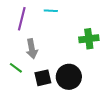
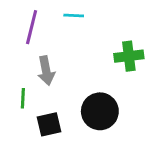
green line: (16, 68) -> (23, 98), turned 56
black square: (43, 78) -> (49, 124), moved

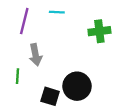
green cross: (129, 56) -> (99, 31), moved
black square: (49, 124) -> (50, 96), moved, turned 30

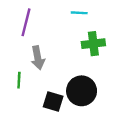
cyan line: (57, 12) -> (79, 13), moved
green cross: (99, 31) -> (93, 44), moved

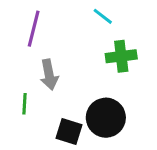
cyan line: (79, 13) -> (103, 16), turned 35

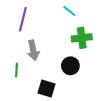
black circle: (106, 118) -> (70, 66), moved, size x0.7

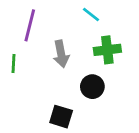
gray arrow: (33, 50) -> (61, 54), moved
green line: (17, 70) -> (13, 63), moved

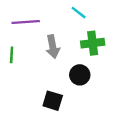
purple line: (30, 25) -> (26, 22), turned 72

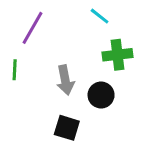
purple line: (26, 22) -> (32, 28), turned -56
gray arrow: (53, 47) -> (65, 80), moved

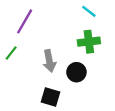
cyan line: (100, 16) -> (89, 11), moved
green line: (15, 70) -> (11, 53), turned 35

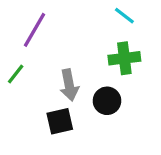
black square: (51, 97) -> (60, 121), moved, turned -30

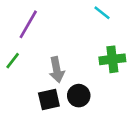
green cross: (124, 58) -> (112, 59), moved
black circle: (107, 101) -> (79, 96), moved

